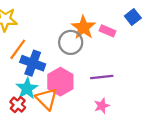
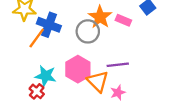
blue cross: (33, 63) -> (49, 25), moved
cyan star: (27, 88) -> (46, 76), turned -30
orange triangle: (47, 99) -> (98, 81), moved

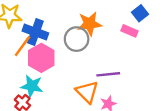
orange star: (100, 17) -> (89, 24), turned 30
pink rectangle: (123, 20) -> (129, 31), moved
pink hexagon: (78, 69) -> (41, 58), moved

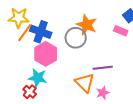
orange star: (89, 24) -> (87, 25), turned 30
orange line: (22, 46) -> (25, 33), moved

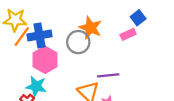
pink rectangle: (121, 31) -> (128, 34), turned -48
blue cross: (41, 32) -> (39, 35), turned -30

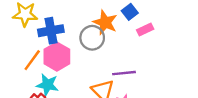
blue square: (138, 18) -> (130, 12), moved
orange line: (22, 37) -> (32, 60), moved

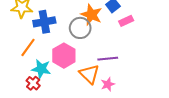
pink hexagon: (57, 57) -> (64, 56), moved

